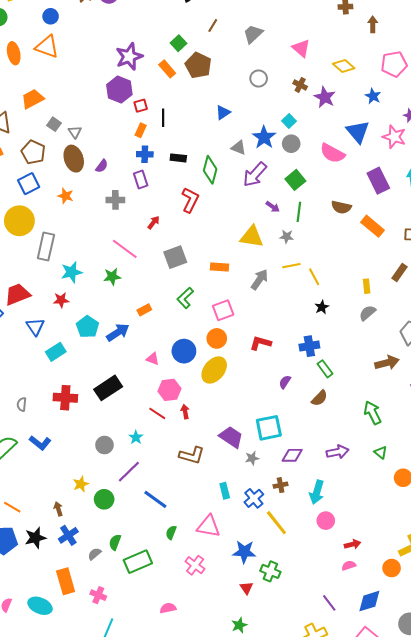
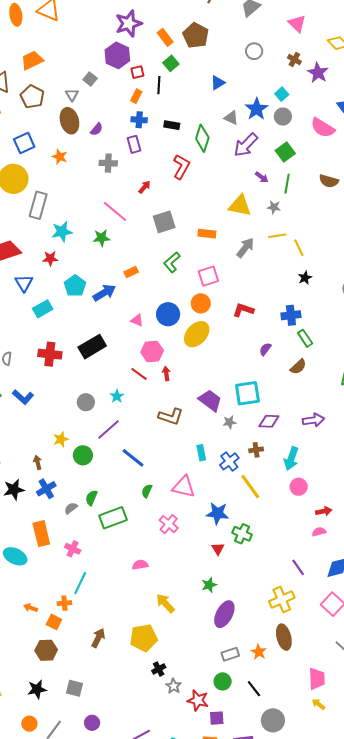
green square: (178, 43) -> (171, 63), moved
gray square: (54, 124) -> (90, 79), moved
brown pentagon: (33, 152) -> (32, 97), moved

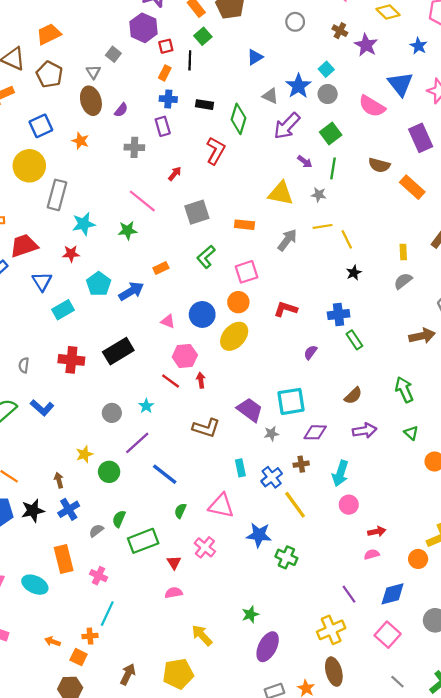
brown semicircle: (298, 367) -> (353, 396), moved
red triangle: (218, 549) -> (174, 563), moved

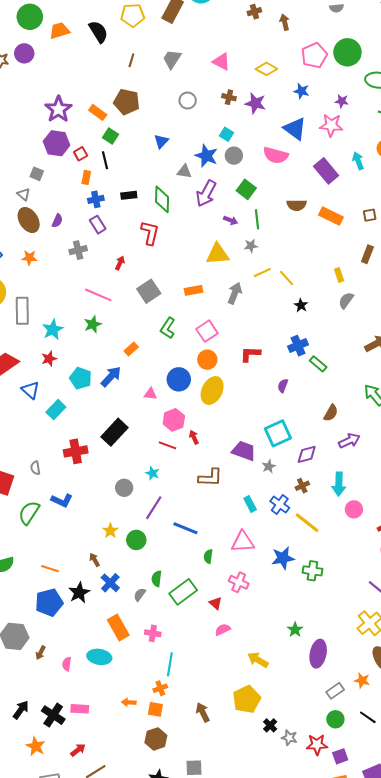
brown arrow: (128, 674) -> (203, 712), turned -36

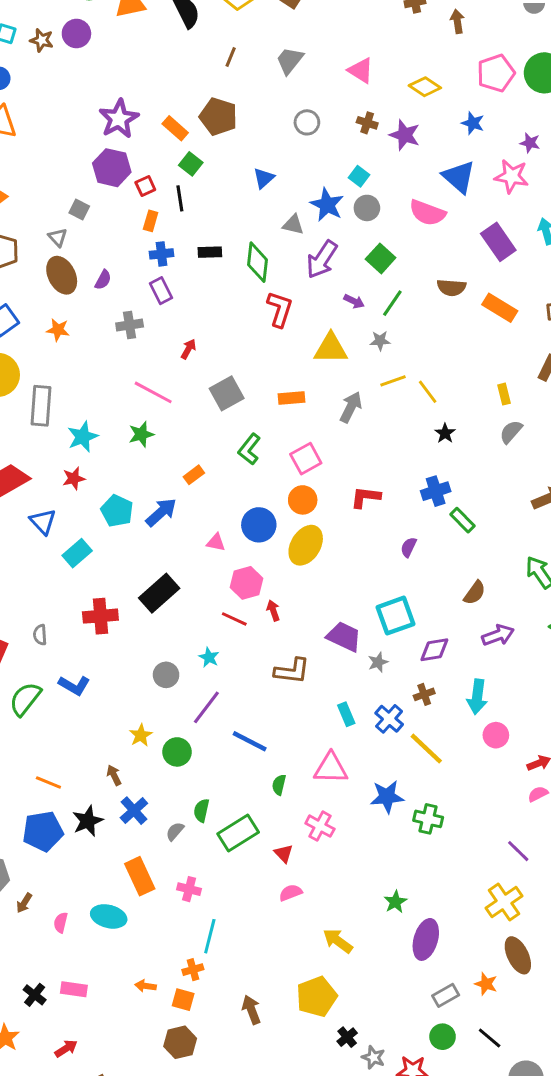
green line: (257, 219) -> (392, 303), turned 36
red L-shape: (150, 233) -> (280, 309), moved
black cross: (53, 715) -> (35, 995), size x0.7

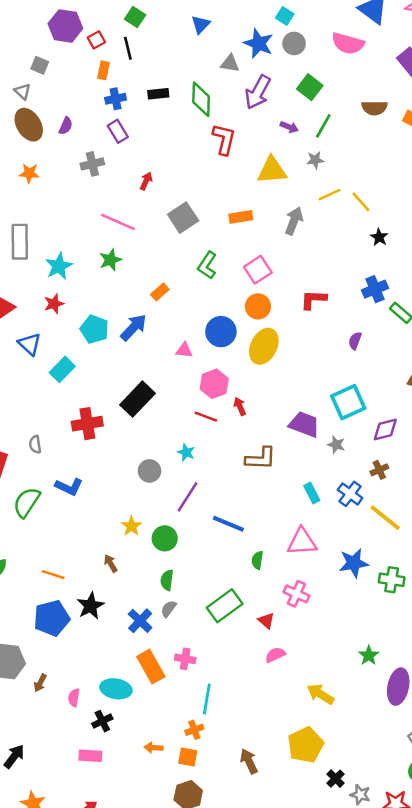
gray star: (378, 662) -> (336, 445), turned -30
green semicircle: (201, 810) -> (167, 580), moved
blue cross: (134, 811) -> (140, 621), moved
orange rectangle: (140, 876) -> (151, 667), moved
black cross: (35, 995) -> (102, 721), moved, turned 30

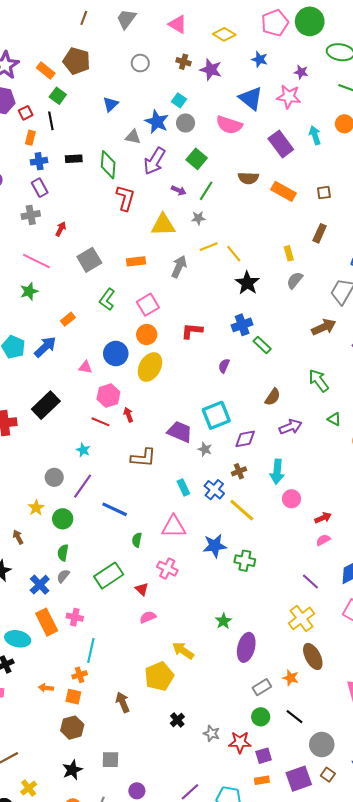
gray cross: (92, 164) -> (31, 215), moved
black star: (379, 237) -> (247, 283), size x1.6
gray circle: (149, 471) -> (54, 477), moved
yellow pentagon: (306, 745) -> (159, 676), moved
black cross: (336, 779) -> (177, 720), moved

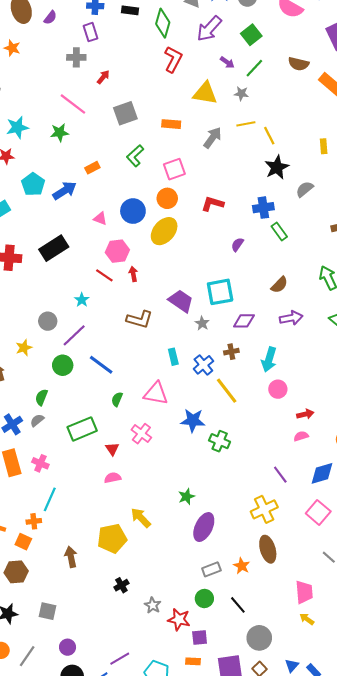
gray semicircle: (295, 280) -> (305, 189), moved
green circle: (63, 519) -> (63, 365), moved

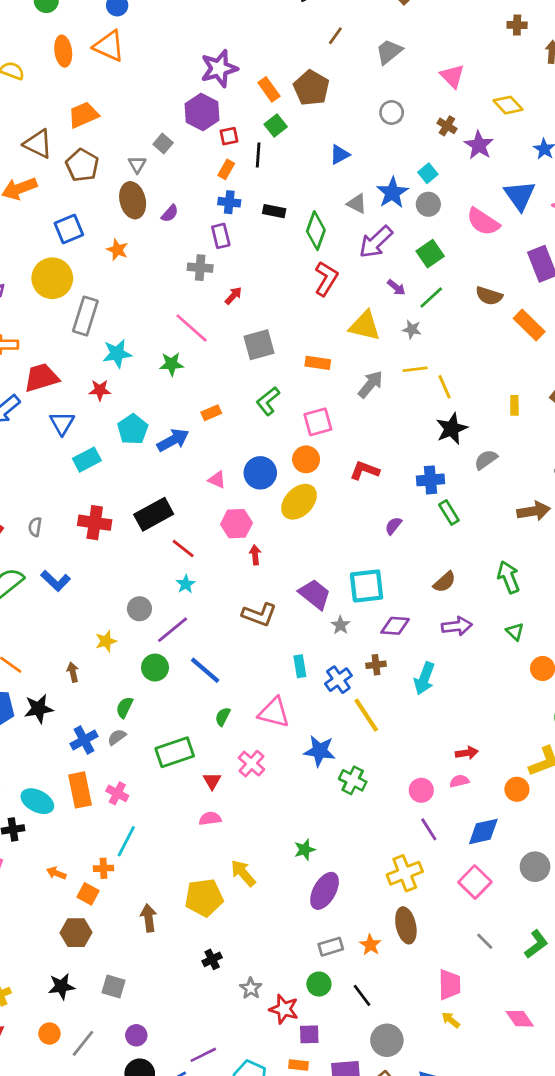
red line: (104, 275) -> (183, 549), moved
pink circle: (278, 389) -> (421, 790), moved

